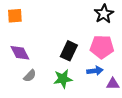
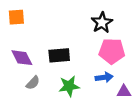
black star: (104, 14) -> (102, 23), moved
black rectangle: (69, 51) -> (59, 55), moved, turned 60

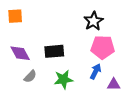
blue arrow: (104, 77) -> (96, 71), turned -56

